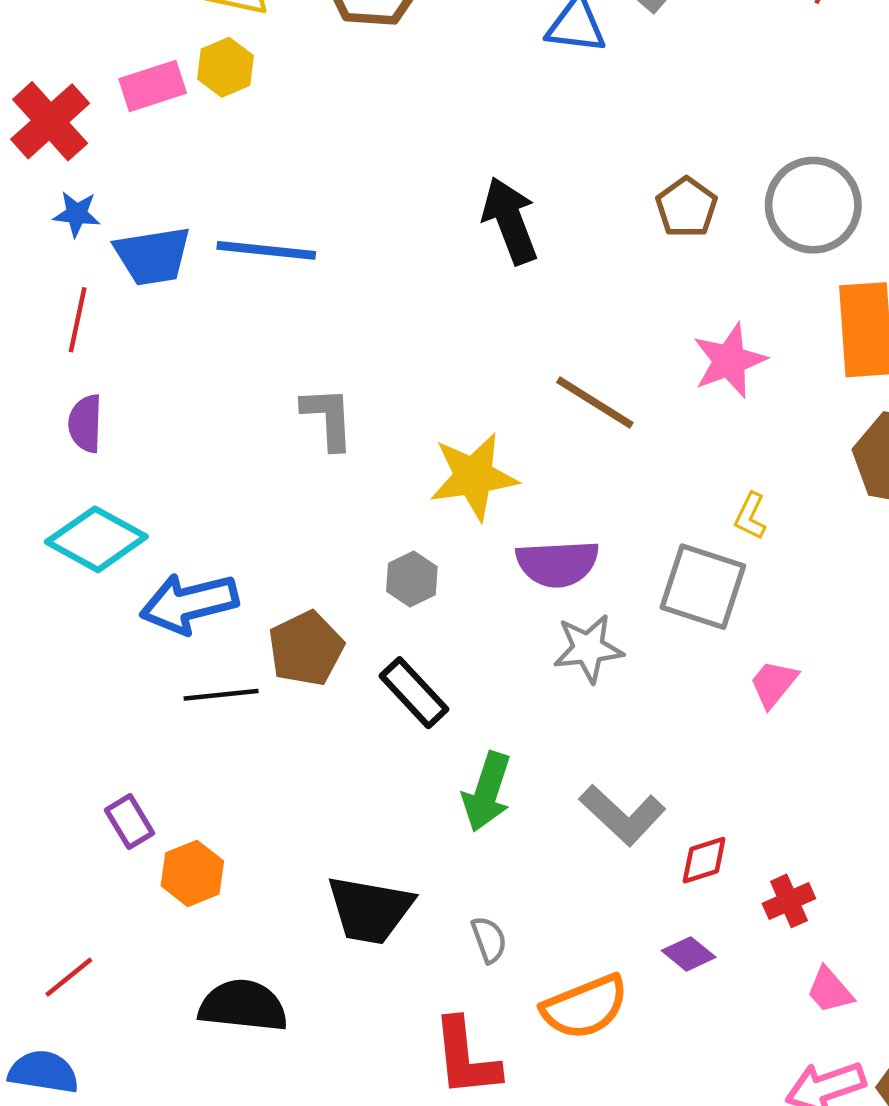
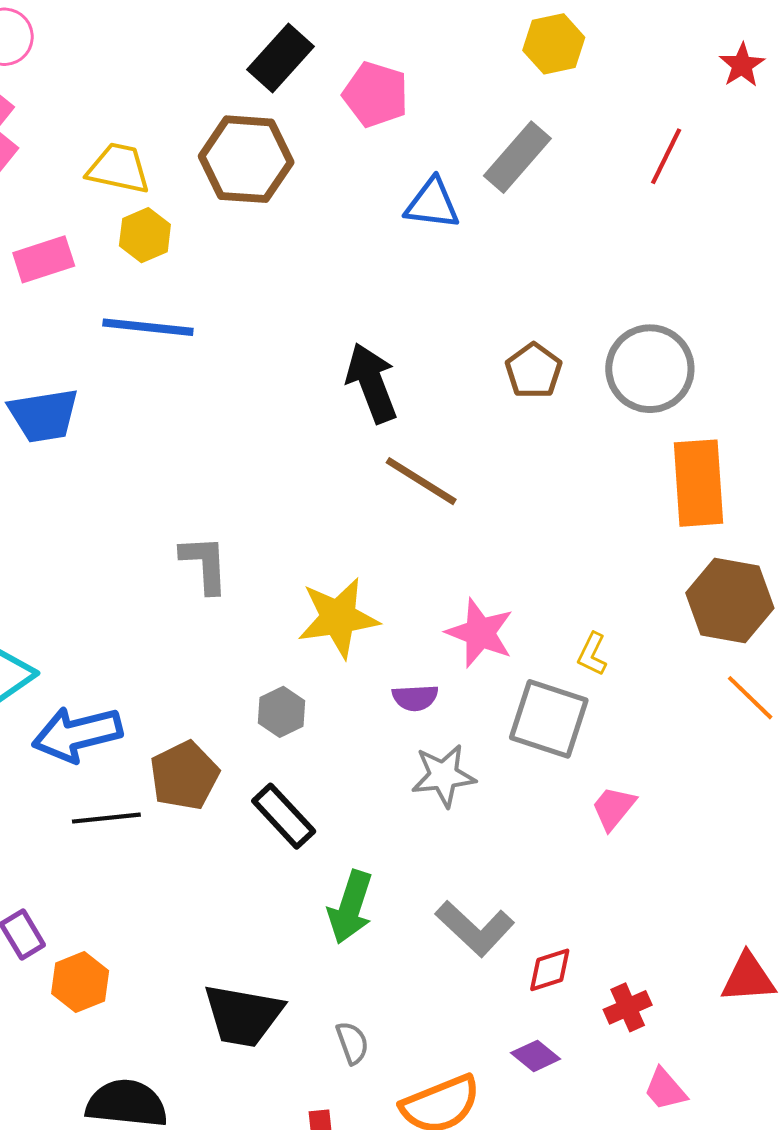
yellow hexagon: (225, 67) -> (145, 235), moved
blue line: (266, 250) -> (148, 327), moved
pink star: (729, 361) -> (480, 633), moved, turned -30
brown line: (595, 403) -> (421, 481), moved
purple semicircle: (557, 564) -> (415, 698), size x0.6

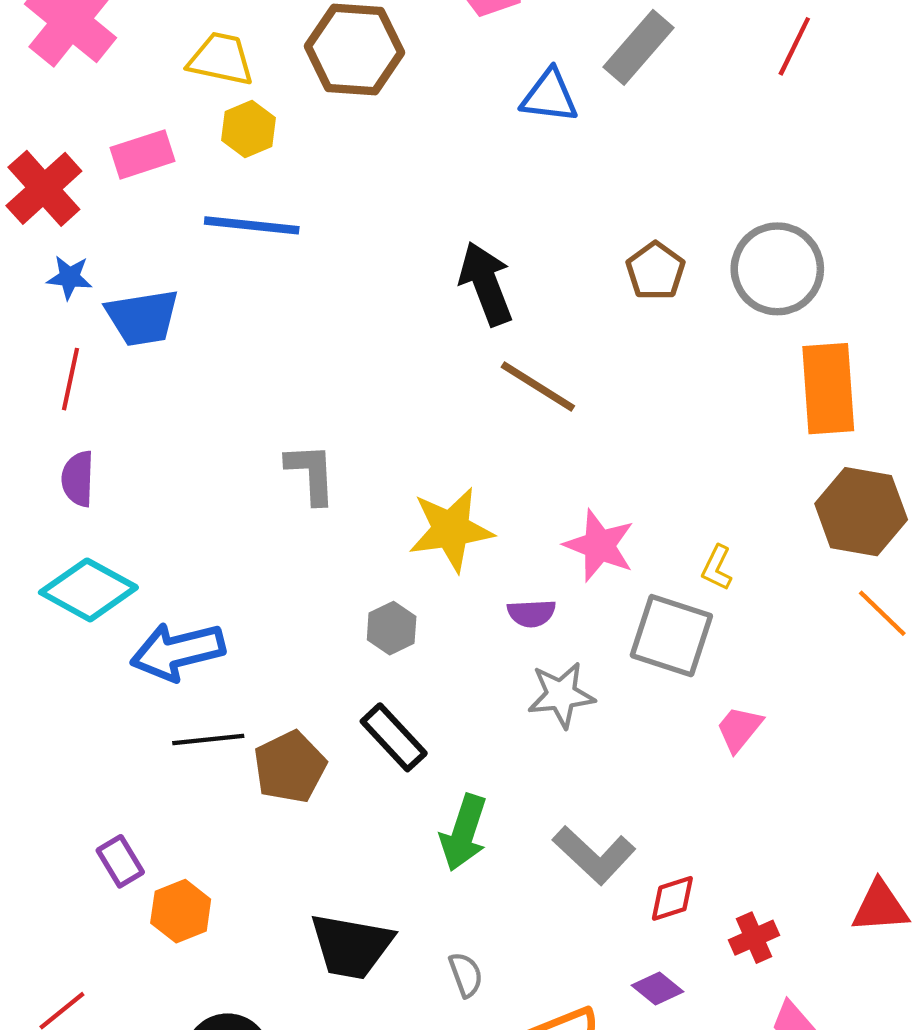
brown pentagon: (184, 776) -> (290, 767), moved

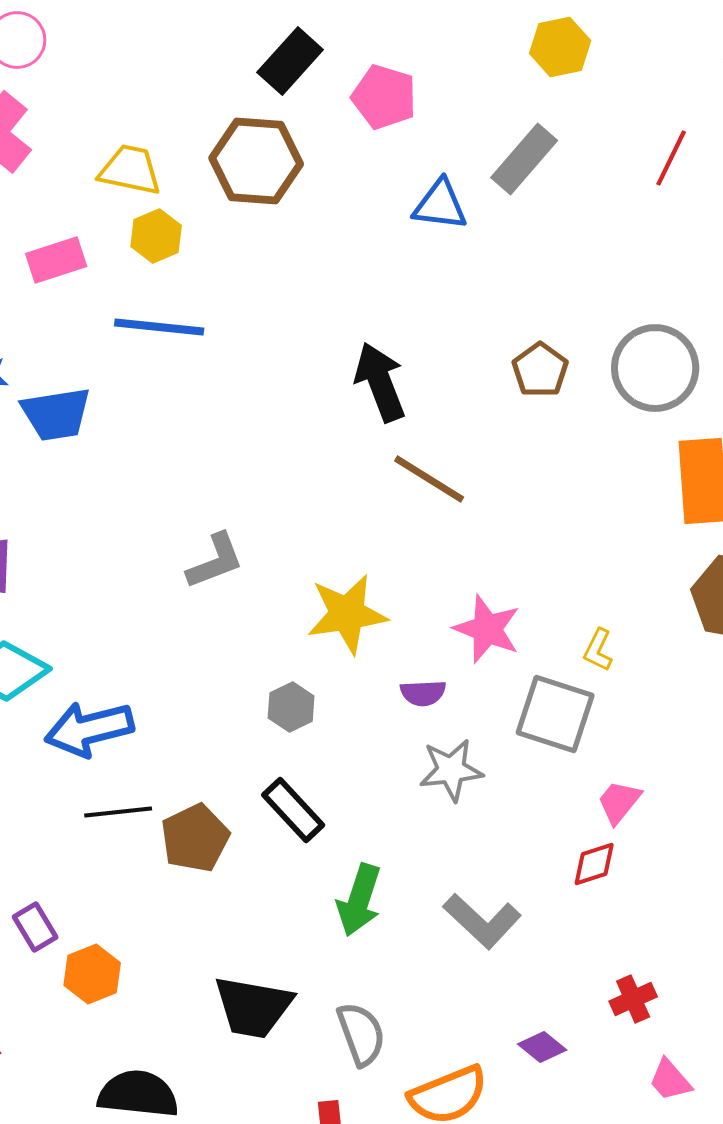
gray L-shape: (311, 473) -> (215, 561), turned 72
red diamond: (672, 898) -> (594, 864), moved
gray semicircle: (466, 975) -> (361, 1034), size x1.5

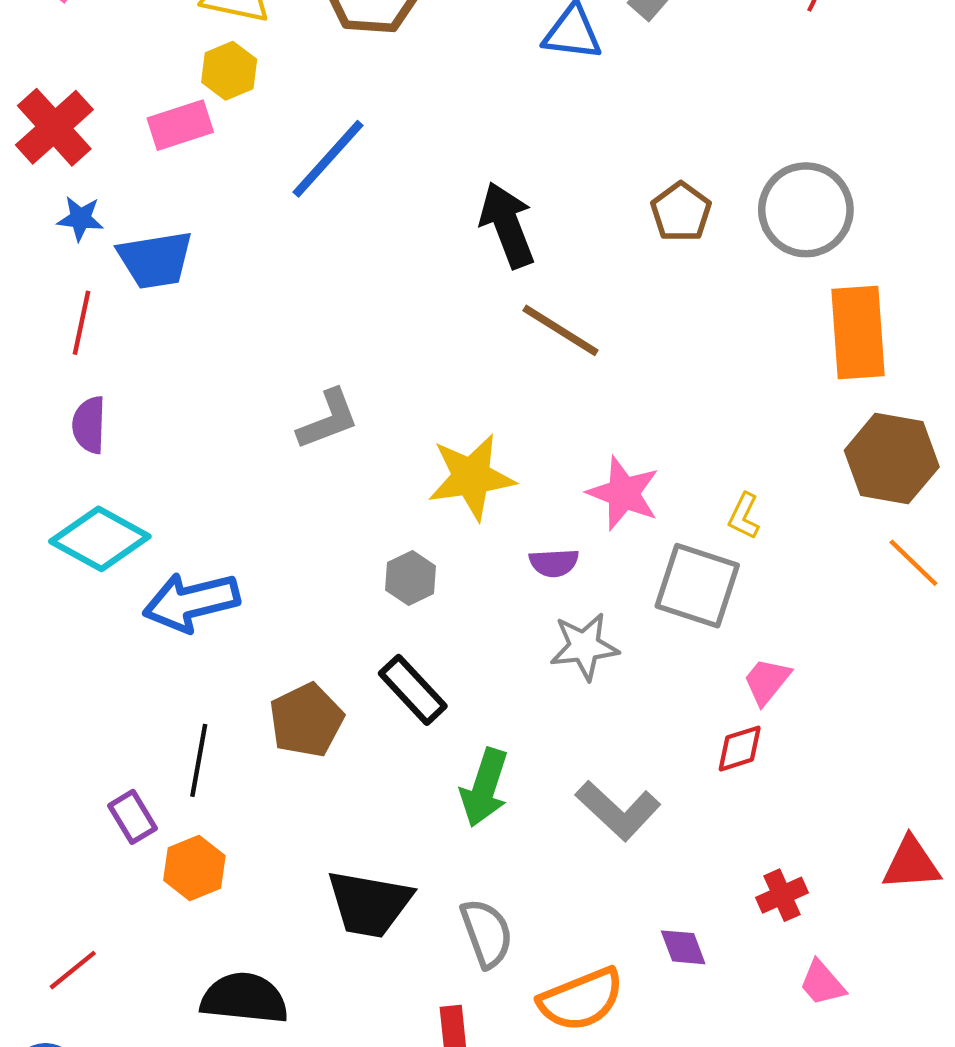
yellow hexagon: (156, 236) -> (229, 71), moved
pink rectangle: (56, 260) -> (180, 125), moved
blue line: (159, 327) -> (328, 159), moved, turned -54
black line: (118, 812) -> (199, 760), moved, turned -74
purple diamond: (542, 1047) -> (683, 947), turned 30

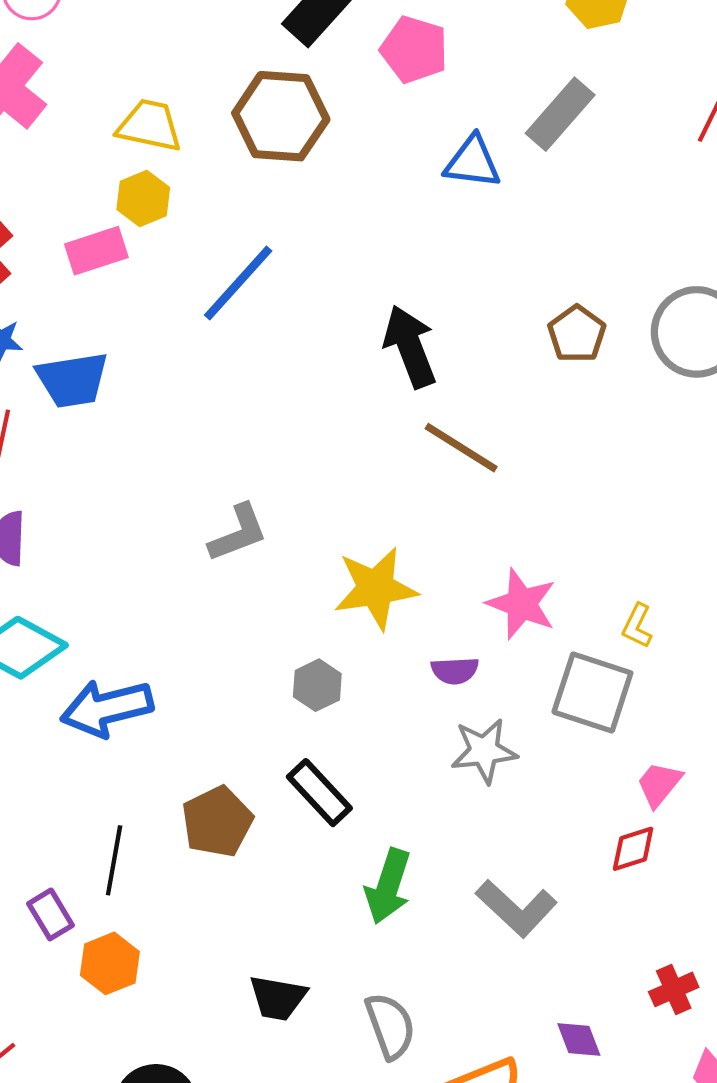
black trapezoid: (369, 904) -> (278, 998), size x0.7

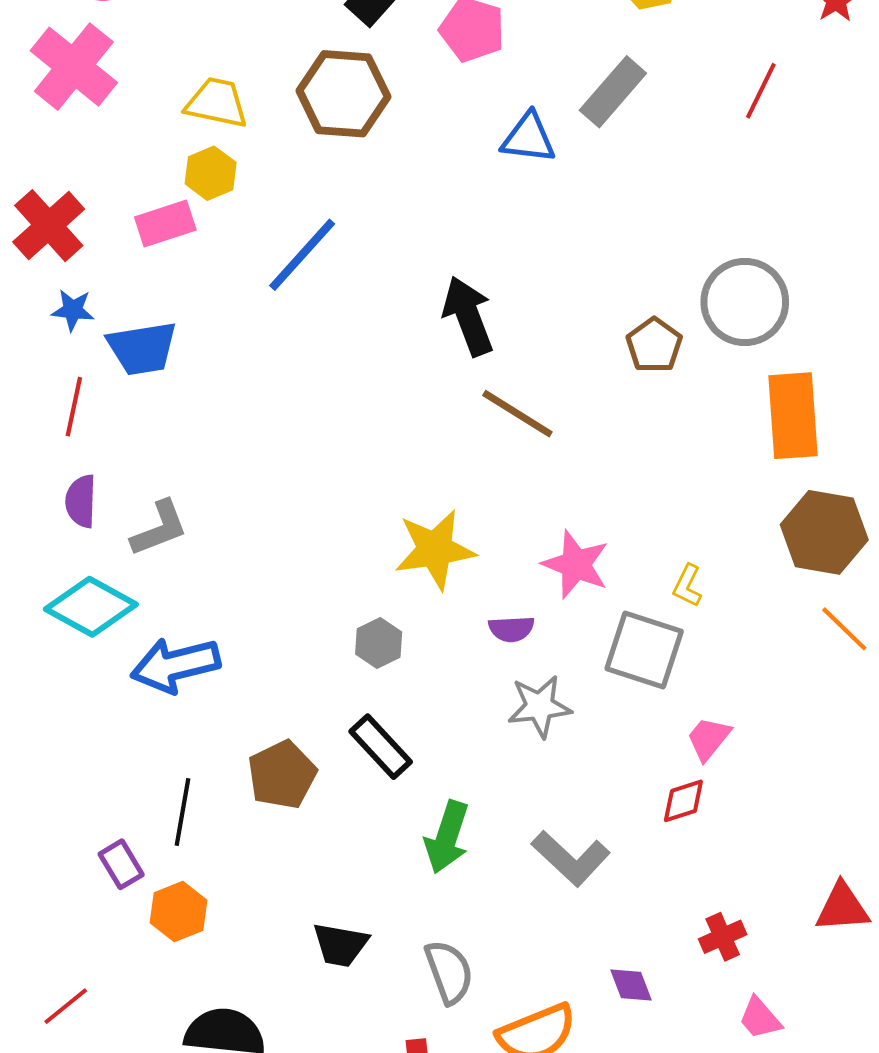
brown pentagon: (577, 334) -> (654, 345), moved
gray L-shape: (238, 533) -> (159, 528), moved

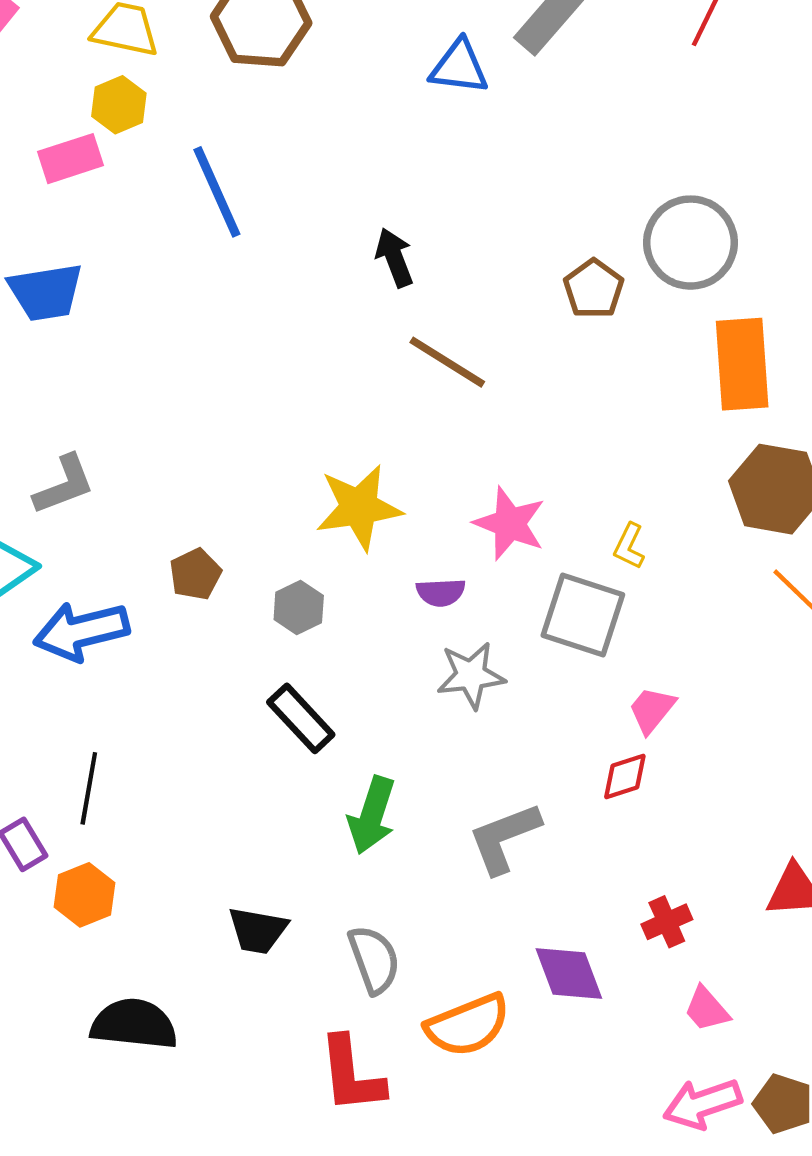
blue line: (302, 255) -> (217, 192), turned -66
black arrow: (468, 316) -> (394, 258), size x0.7
brown pentagon: (282, 775) -> (195, 574), moved, size x0.7
gray L-shape: (571, 858) -> (504, 838), turned 116
purple diamond: (631, 985) -> (569, 973), size x1.5

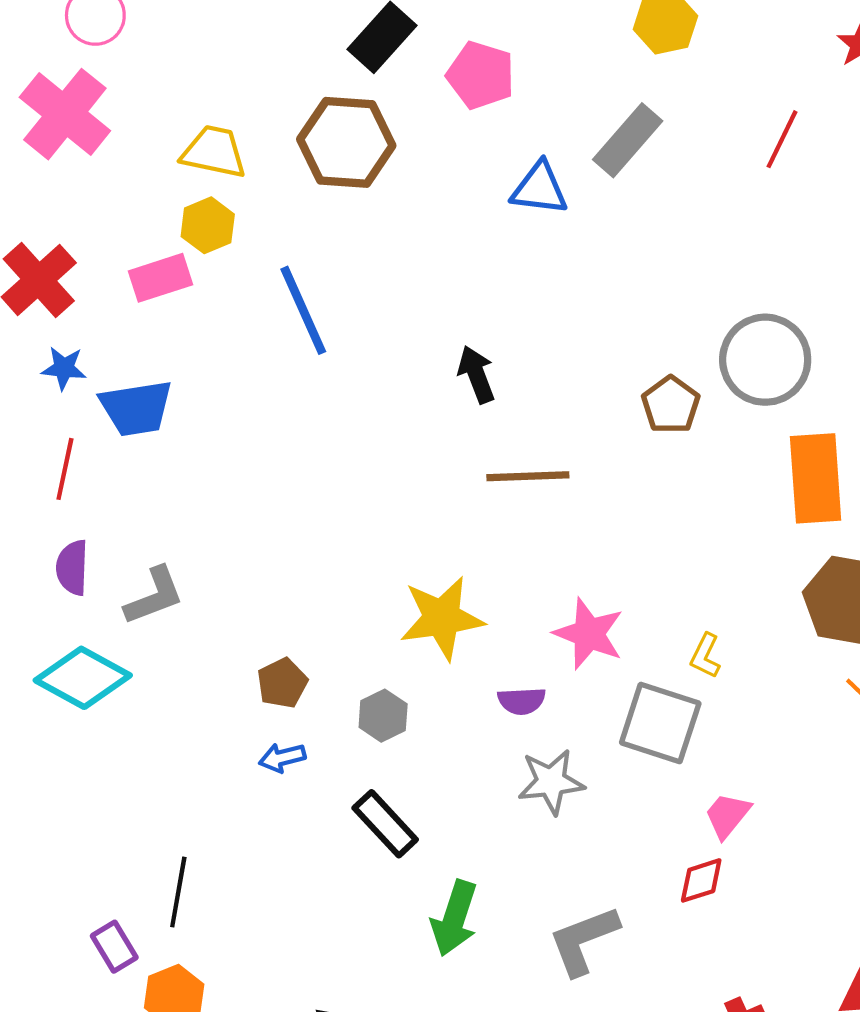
brown line: (447, 362) -> (528, 476), turned -34
blue arrow: (81, 631) -> (282, 758), moved, size x0.5

